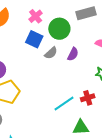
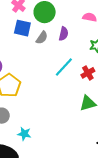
cyan line: (64, 104) -> (64, 67), moved

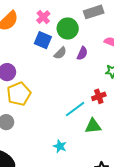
cyan line: (64, 67) -> (75, 109), moved
cyan star: (24, 134) -> (60, 146), moved

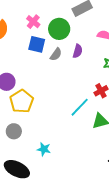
cyan star: (60, 146) -> (44, 149), moved

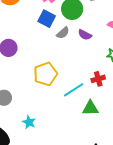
purple semicircle: (78, 51) -> (85, 35), turned 88
yellow pentagon: (22, 101) -> (45, 74), moved

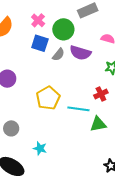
purple semicircle: (85, 35) -> (80, 53), size x1.5
cyan line: (74, 90) -> (78, 109), turned 50

